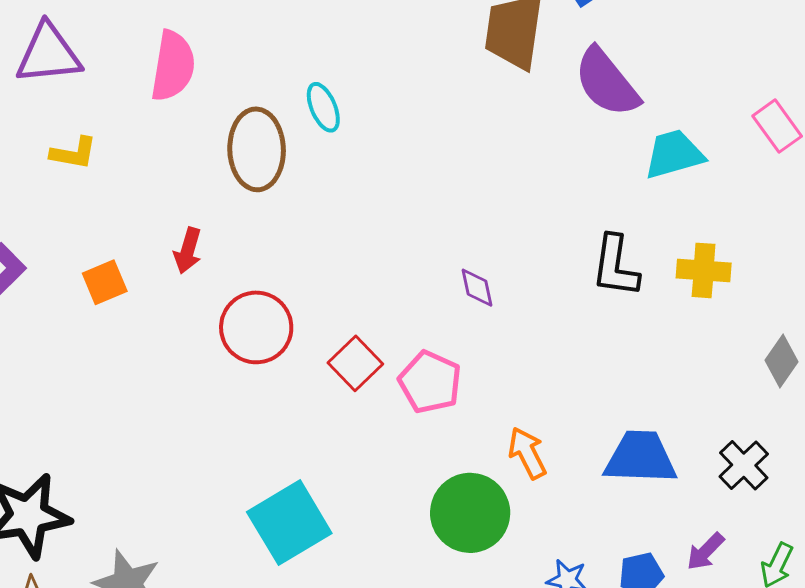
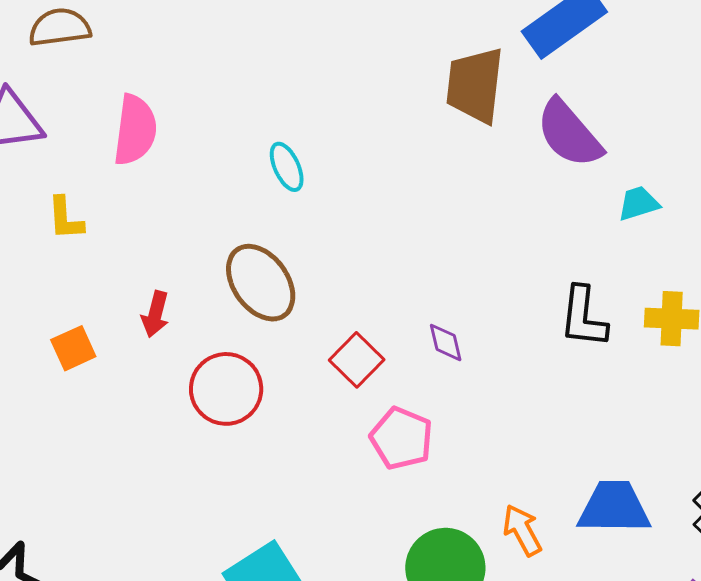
brown ellipse: (257, 149) -> (261, 283), moved, turned -32
yellow L-shape: (74, 153) -> (65, 218), moved, turned 78
cyan trapezoid: (674, 154) -> (639, 203), size x0.7
red square: (355, 363) -> (357, 360), moved
orange arrow: (527, 453) -> (522, 530), moved

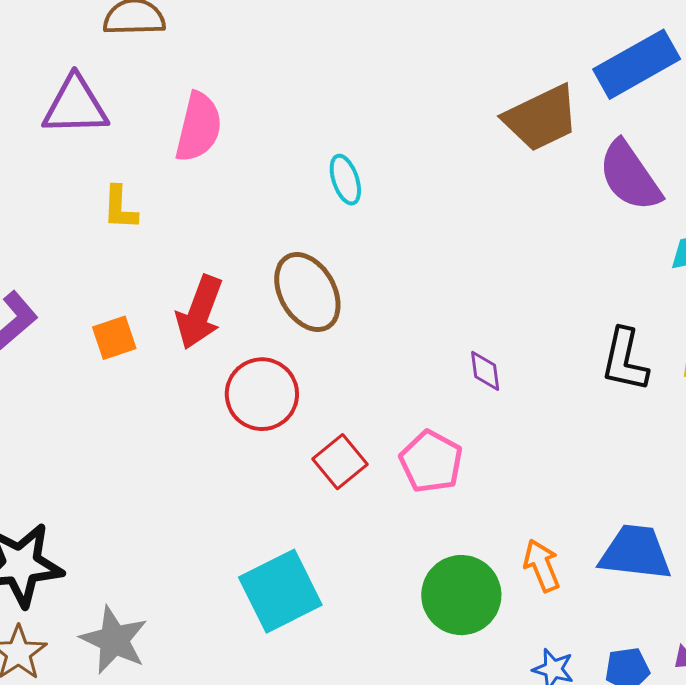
brown trapezoid: (475, 85) -> (541, 118), turned -128
red arrow: (155, 314) -> (199, 312), size x1.6
red square: (357, 360) -> (340, 462), moved

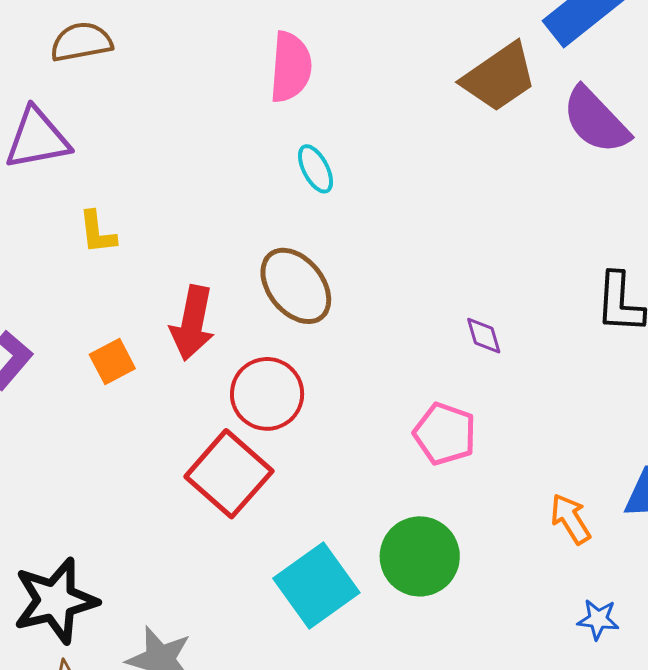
pink semicircle: (198, 127) -> (291, 67), moved
red square: (340, 462) -> (229, 474), moved, size x1.6
green circle: (461, 595) -> (420, 556), moved

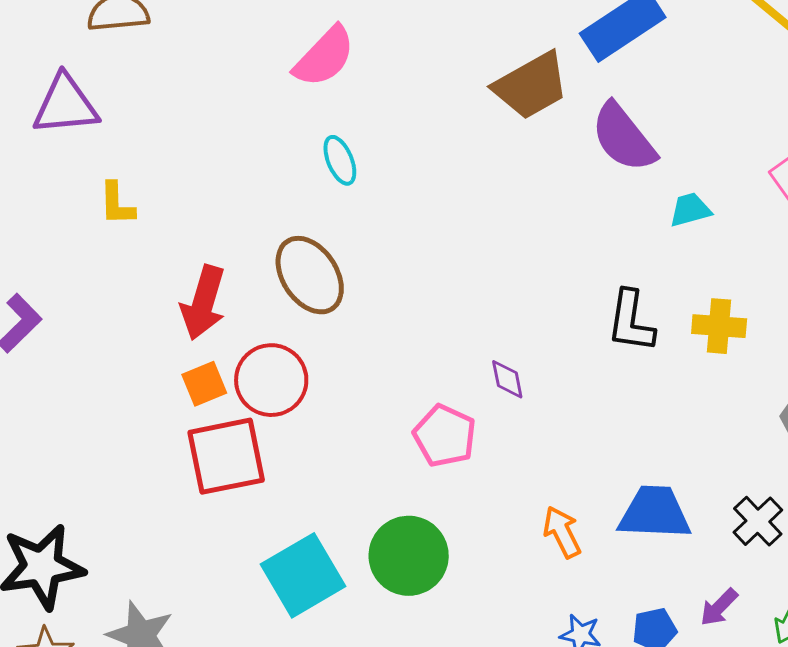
pink semicircle: (291, 67) -> (324, 57), turned 34
purple diamond: (484, 336) -> (507, 379), moved
orange square: (112, 361) -> (204, 384), moved
red square: (229, 474) -> (226, 456), turned 32

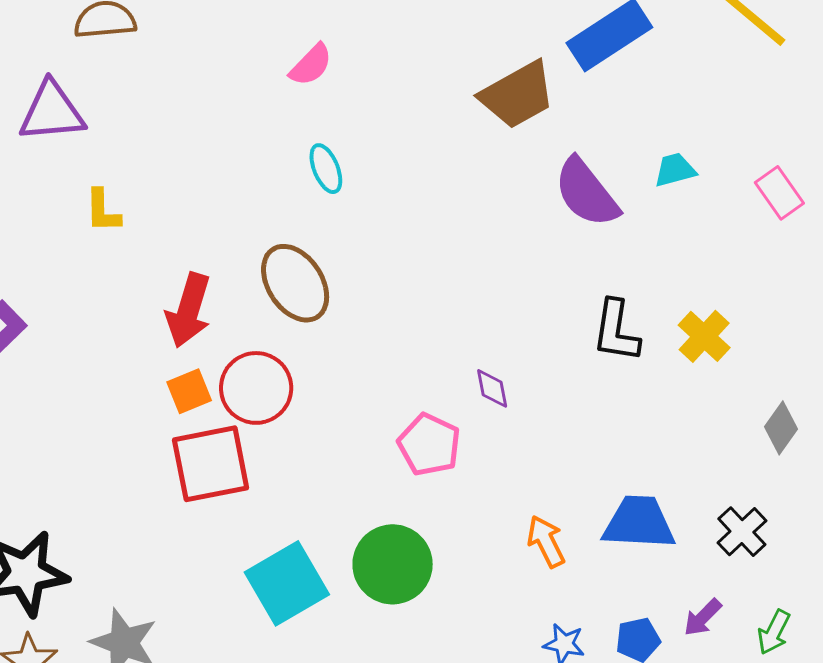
pink semicircle: (324, 57) -> (311, 65), size x0.7
purple semicircle: (623, 137) -> (586, 193), moved
cyan trapezoid: (690, 210) -> (675, 170), moved
yellow cross: (719, 326) -> (704, 336), turned 38

